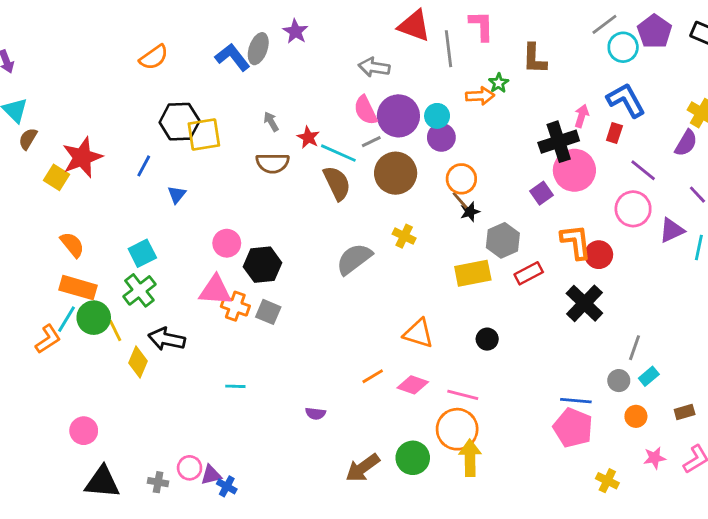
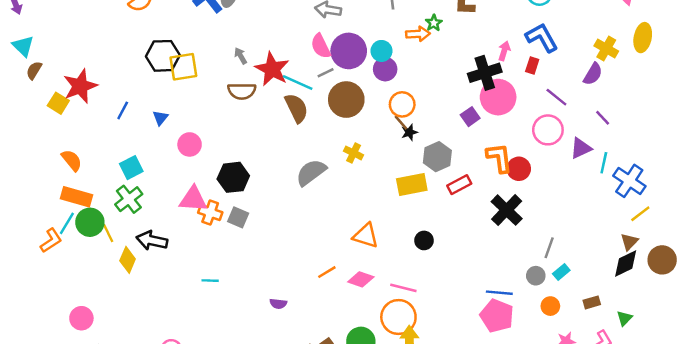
red star: (308, 137) -> (272, 69), size x1.8
blue line: (144, 166) -> (123, 110), moved
pink circle: (227, 243) -> (190, 144), moved

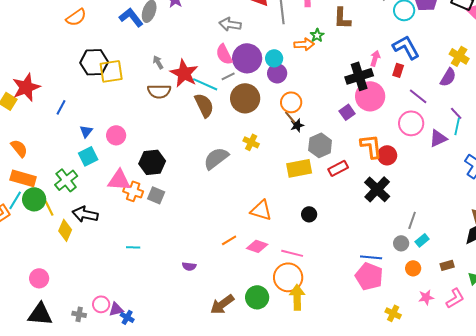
blue triangle: (160, 118) -> (86, 131), moved
cyan line: (604, 163) -> (457, 126), moved
cyan square: (131, 168) -> (88, 156), moved
pink circle: (81, 318) -> (39, 278), moved

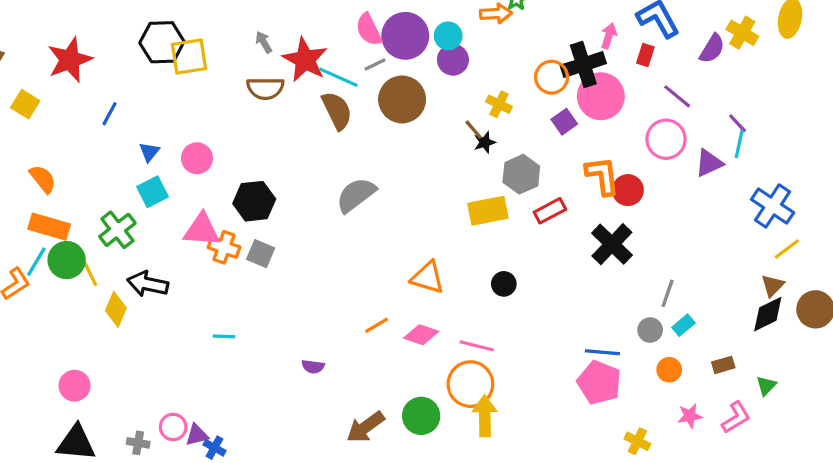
purple semicircle: (448, 77) -> (712, 49), moved
red star: (26, 87) -> (70, 60), moved
orange circle: (291, 102) -> (552, 77), moved
yellow cross: (251, 142) -> (499, 104), moved

